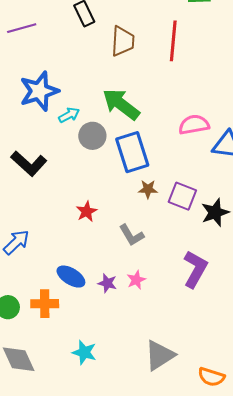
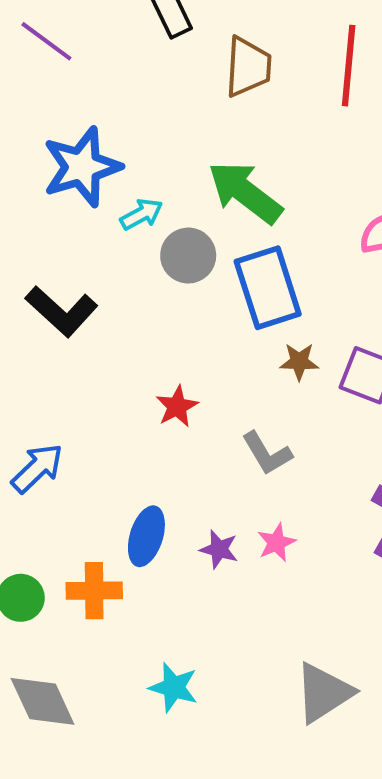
purple line: (22, 28) -> (46, 41), turned 52
blue ellipse: (71, 277) -> (146, 536), turned 76

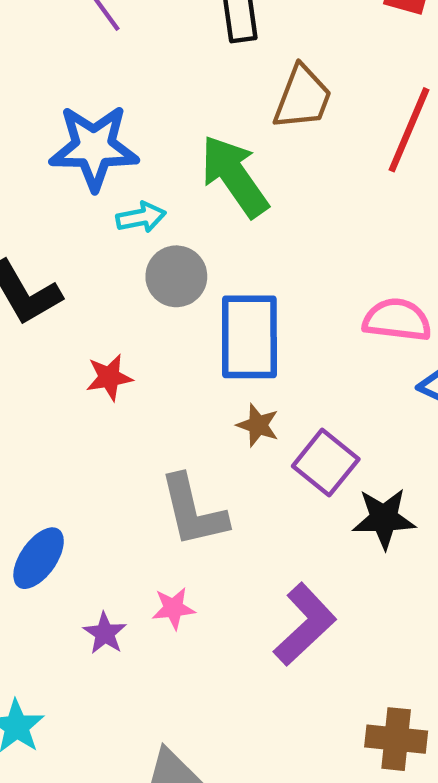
green arrow: (245, 192) -> (234, 176), moved
red star: (177, 406) -> (109, 377), moved
gray L-shape: (267, 453) -> (193, 511), size x1.4
purple star: (219, 549) -> (105, 633), moved

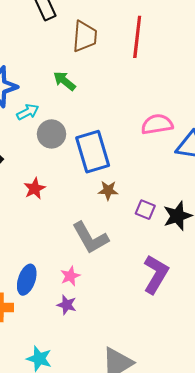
green arrow: (234, 176) -> (64, 81), size x0.6
purple square: (326, 463) -> (145, 210), moved, size x0.7
pink star: (173, 608) -> (70, 276), moved

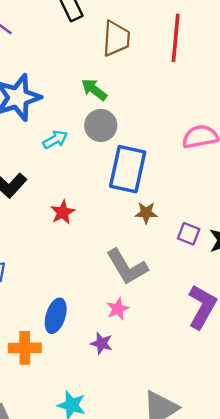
cyan arrow: (28, 112) -> (55, 140), moved
gray circle: (52, 134) -> (101, 125), moved
blue rectangle: (93, 152) -> (128, 169), turned 30
pink star: (70, 276) -> (118, 309), moved

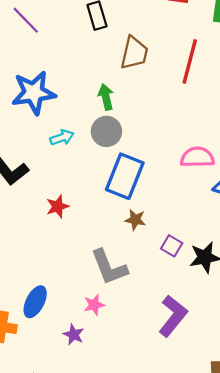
green arrow: (94, 90) -> (106, 97), turned 30

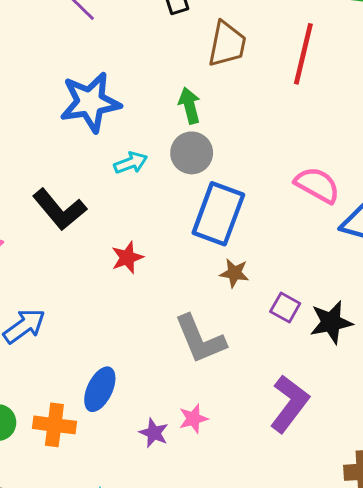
pink semicircle: (197, 157) -> (317, 185), turned 32
pink star: (94, 305) -> (193, 419), moved

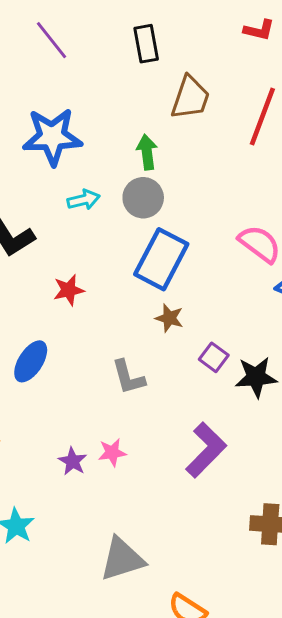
gray L-shape: (200, 339) -> (128, 377), size x0.7
blue ellipse: (100, 389) -> (31, 361), moved

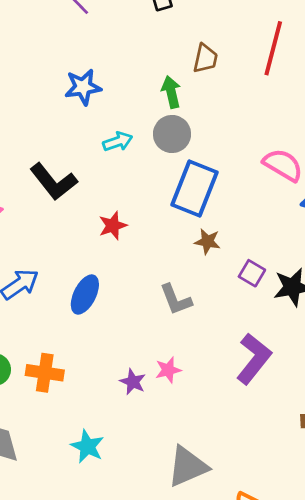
brown trapezoid: (190, 98) -> (205, 58), moved, size x0.7
blue star: (52, 137) -> (83, 87), size x0.7

